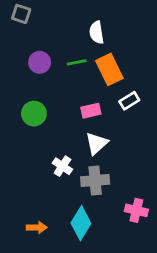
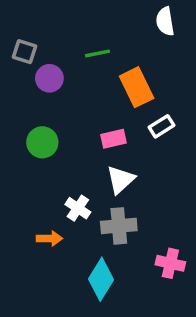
gray square: (21, 14) -> (25, 52), moved
white semicircle: (97, 32) -> (165, 21), moved
green line: (77, 62) -> (97, 53), moved
orange arrow: (37, 227) -> (49, 238), moved

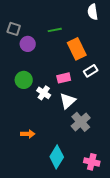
white cross: (78, 208) -> (44, 93), moved
gray cross: (119, 226) -> (81, 122), moved, turned -36
pink cross: (170, 263) -> (92, 162), moved

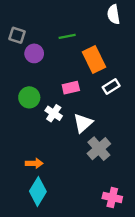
pink rectangle: (64, 78) -> (71, 88), moved
cyan diamond: (57, 157) -> (38, 191), moved

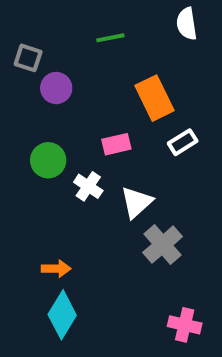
green line: (67, 36) -> (110, 38), moved

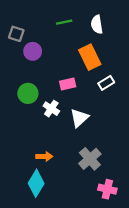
white semicircle: (187, 24) -> (97, 24), moved
gray cross: (163, 245) -> (90, 159), moved
orange arrow: (56, 269) -> (44, 156), moved

